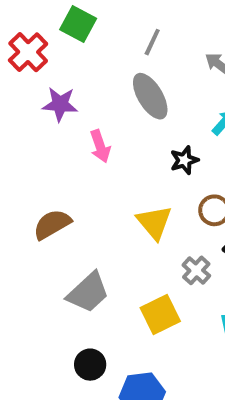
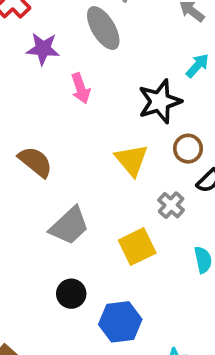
gray ellipse: (150, 96) -> (103, 28), moved
black star: (184, 160) -> (160, 101), size x1.6
brown semicircle: (52, 224) -> (35, 162), turned 69

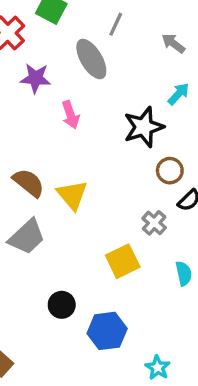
yellow triangle: (132, 160) -> (72, 195), moved
gray trapezoid: (69, 226) -> (27, 237), moved

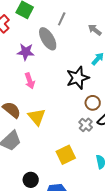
purple star: (36, 78) -> (26, 52), moved
pink arrow: (70, 115) -> (30, 81), moved
gray cross: (154, 223) -> (86, 125), moved

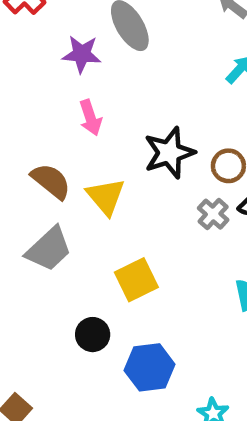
black star: (78, 78) -> (169, 153), moved
yellow square: (66, 155) -> (136, 280), moved

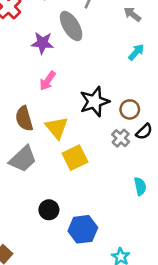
pink arrow: (90, 118) -> (48, 81), turned 54
brown semicircle: (51, 181) -> (24, 119), turned -145
yellow square: (136, 280) -> (75, 158), moved

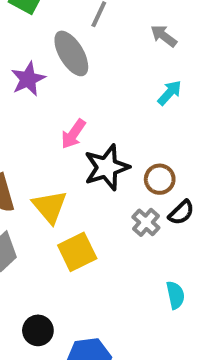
purple star: (42, 43) -> (28, 79), turned -30
pink arrow: (48, 81) -> (73, 134), moved

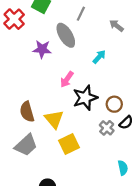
purple star: (28, 79) -> (42, 49), turned 30
cyan arrow: (170, 93) -> (99, 57), moved

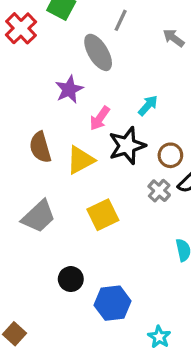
purple star: (42, 49) -> (69, 89), moved, turned -30
cyan arrow: (99, 57) -> (148, 105), moved
brown semicircle: (27, 112) -> (40, 147), moved
yellow triangle: (54, 119) -> (80, 160), moved, turned 42

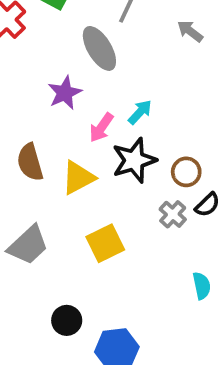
cyan arrow: (148, 105) -> (140, 112), moved

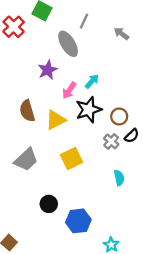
cyan semicircle: (202, 286) -> (119, 178), moved

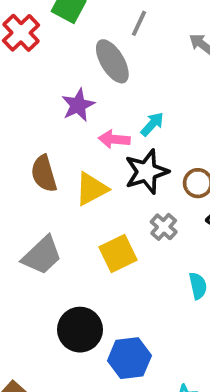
pink arrow: (69, 90) -> (114, 139), turned 60
gray cross: (111, 141) -> (164, 227), moved
black circle: (49, 204) -> (80, 330), size x1.5

